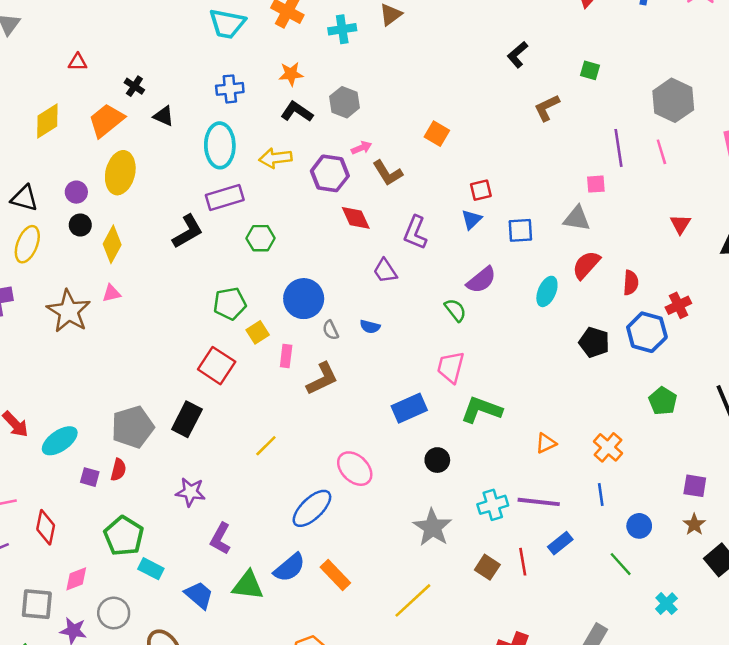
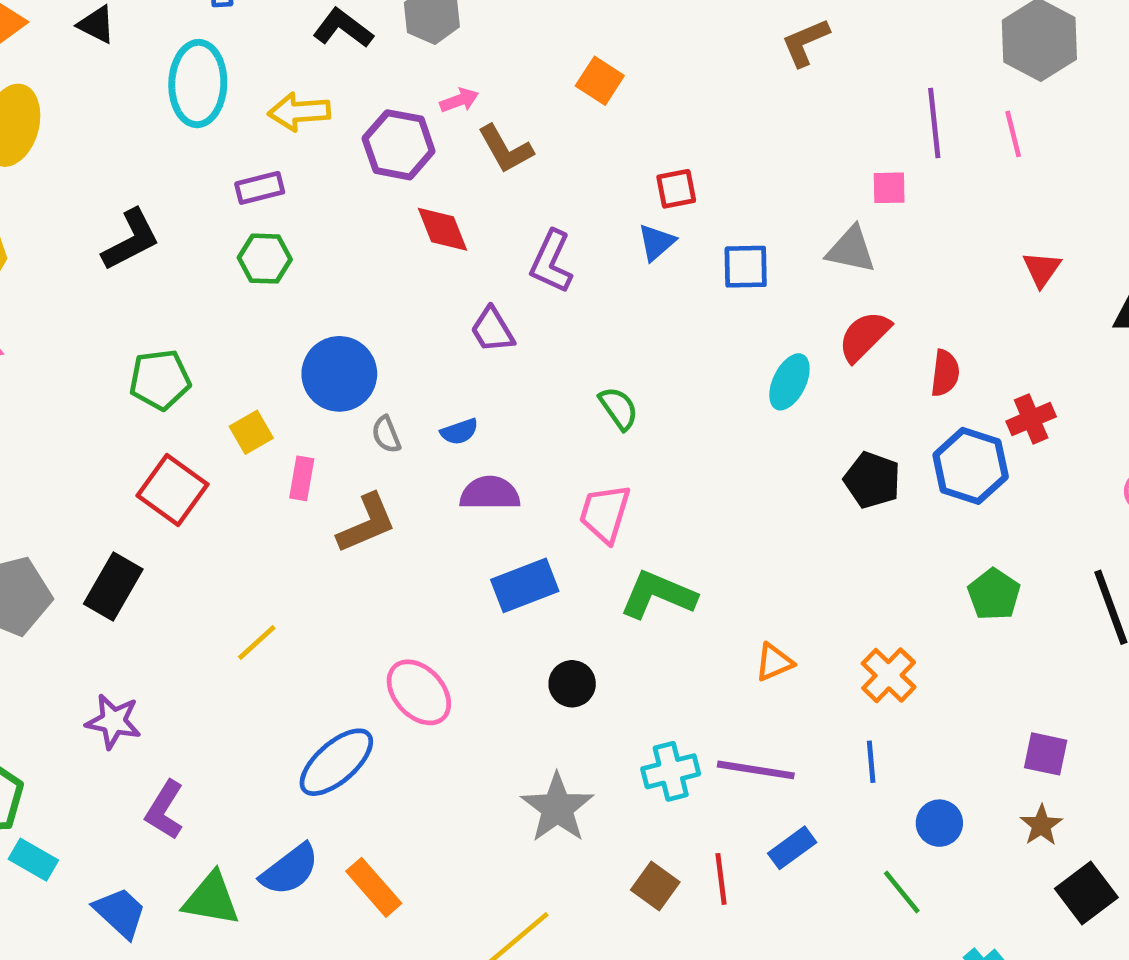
purple rectangle: (225, 197) -> (260, 188), moved, size x0.7
purple semicircle: (481, 280) -> (490, 493), moved, turned -144
green pentagon: (230, 304) -> (160, 380), moved
blue semicircle: (370, 327) -> (459, 432), turned -36

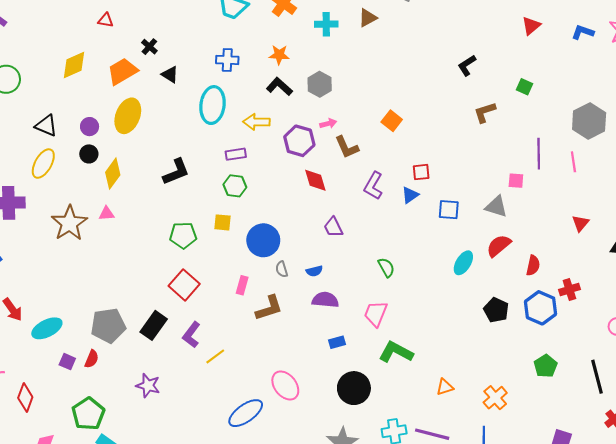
purple L-shape: (551, 262) -> (373, 186), moved
yellow square: (251, 432) -> (222, 222), moved, turned 30
blue rectangle: (525, 585) -> (337, 342), size x0.6
black circle: (572, 684) -> (354, 388), size x1.6
purple L-shape: (165, 810) -> (191, 335), moved

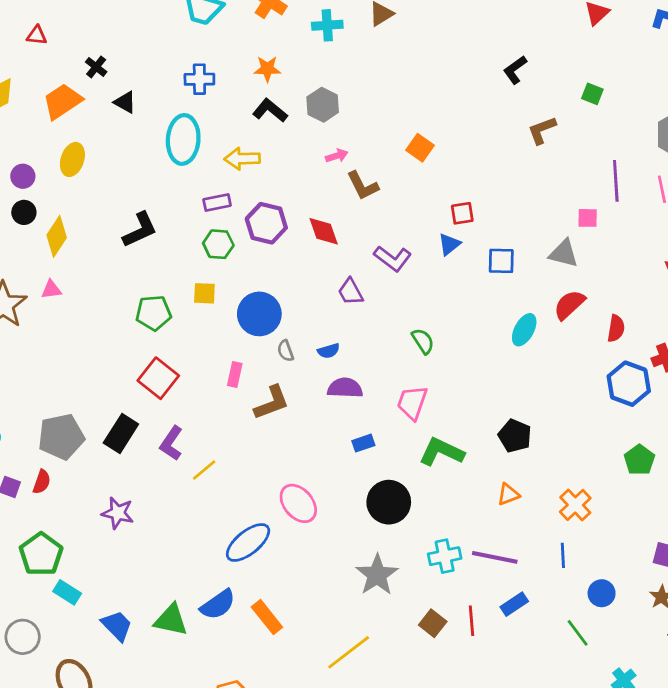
yellow ellipse: (128, 116) -> (72, 159), size x0.7
purple hexagon: (299, 141) -> (266, 223), moved
purple L-shape: (373, 186) -> (393, 259), moved, turned -80
black pentagon: (496, 310) -> (515, 436), moved

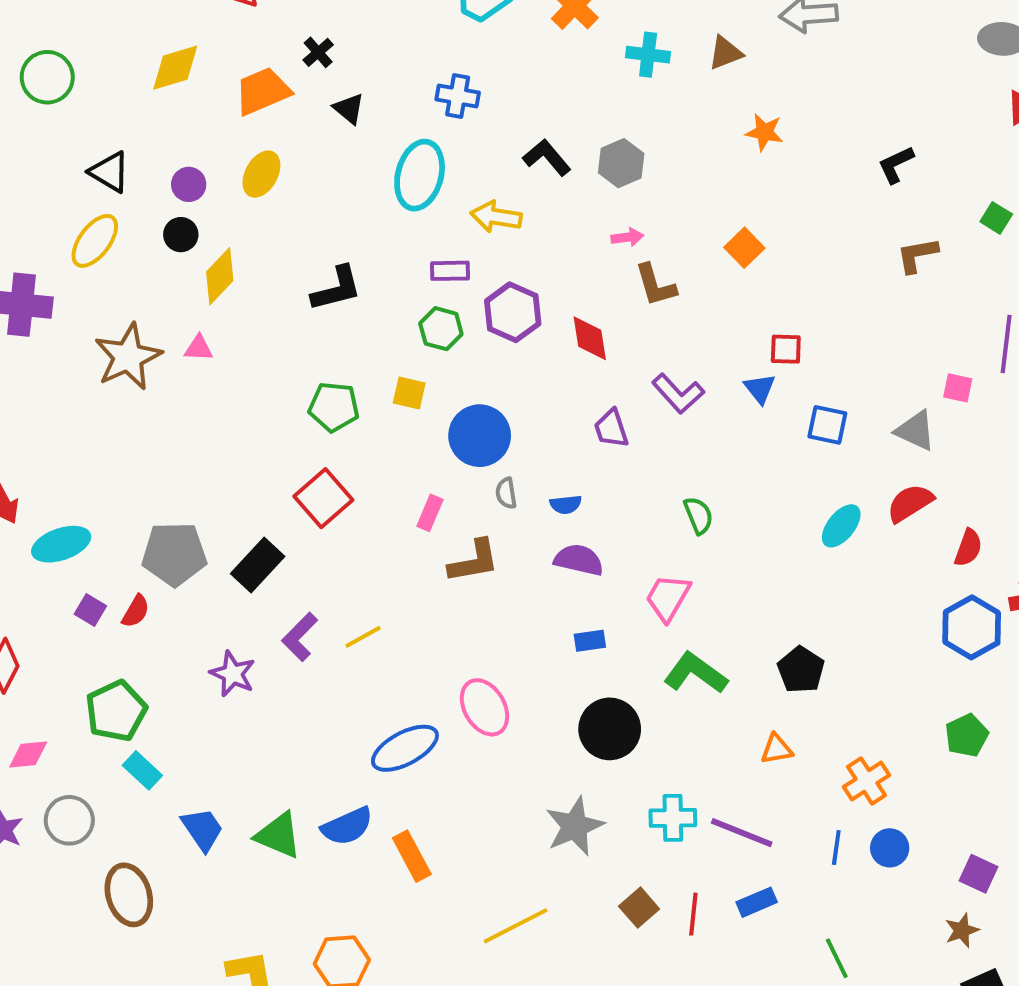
orange star: (267, 69) -> (764, 132), moved
blue triangle: (449, 244) -> (760, 389), turned -40
purple L-shape: (171, 443) -> (300, 637), moved
blue circle: (602, 593) -> (890, 848), moved

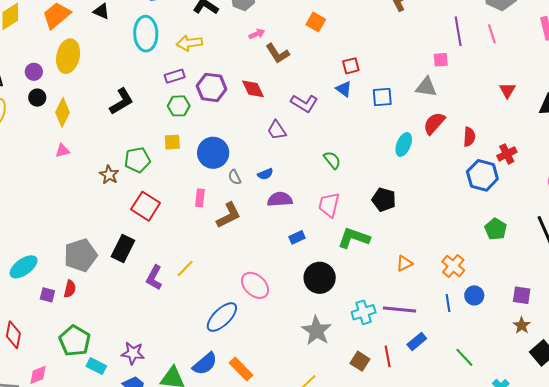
yellow ellipse: (261, 174) -> (68, 56), size x1.4
brown star: (128, 357) -> (109, 175), moved, size x0.6
black pentagon: (801, 670) -> (384, 200), moved
purple star: (233, 674) -> (133, 353), moved

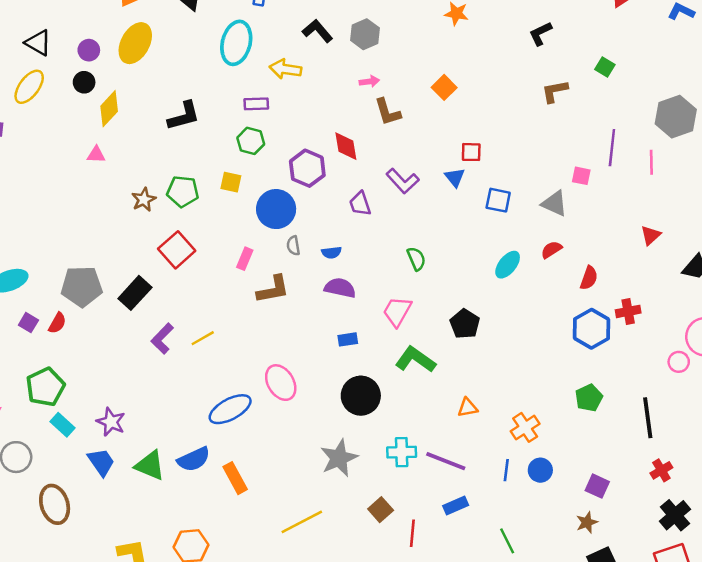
purple hexagon: (211, 87) -> (307, 168), moved
red semicircle: (434, 123) -> (551, 250), size x0.7
red line: (388, 356) -> (412, 533), moved

